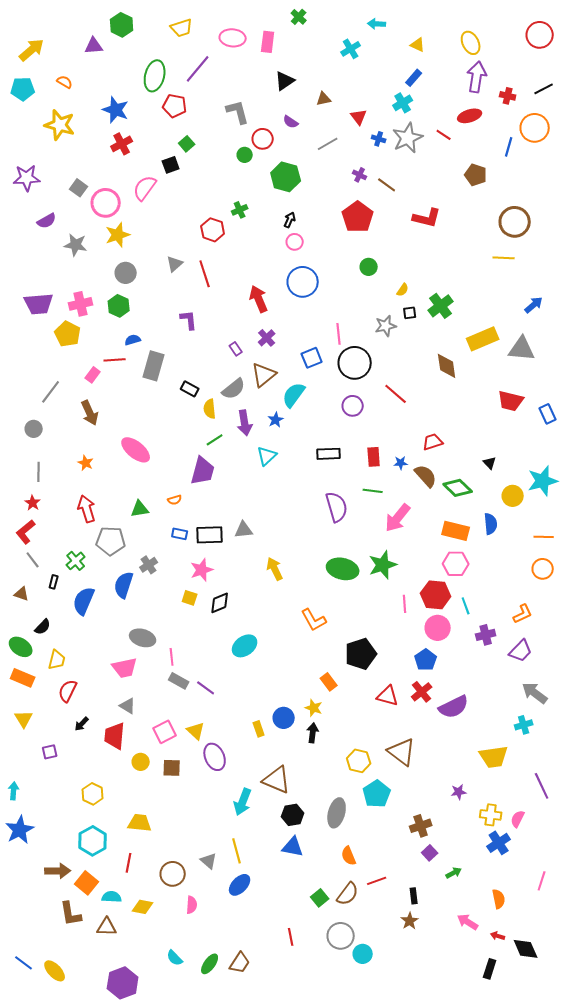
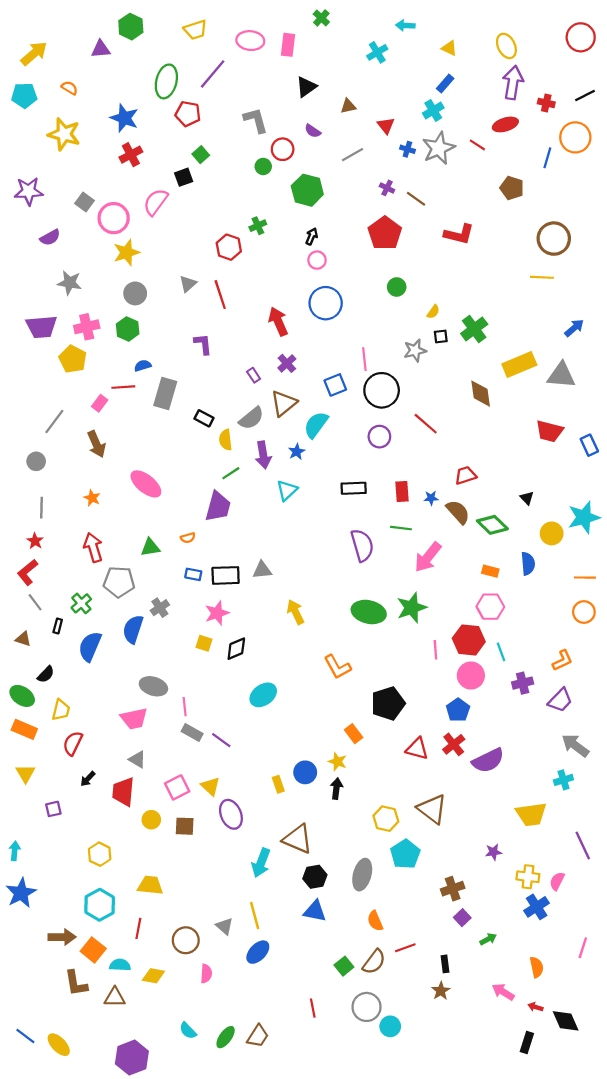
gray star: (76, 245) -> (69, 283), moved
orange rectangle: (456, 531) -> (490, 571), size x0.6

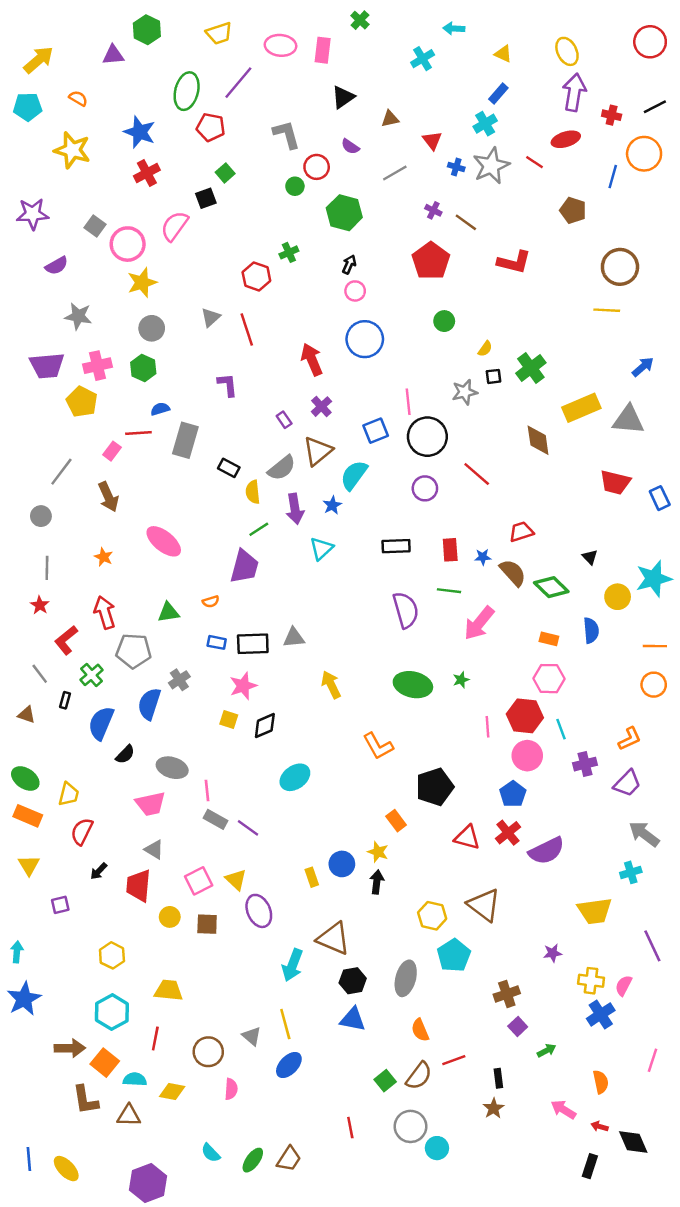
red L-shape: (28, 572) -> (66, 640), moved
green star: (412, 608) -> (461, 680), size x0.5
black semicircle: (46, 674) -> (125, 754), moved
blue line: (25, 1036) -> (29, 1159), turned 48

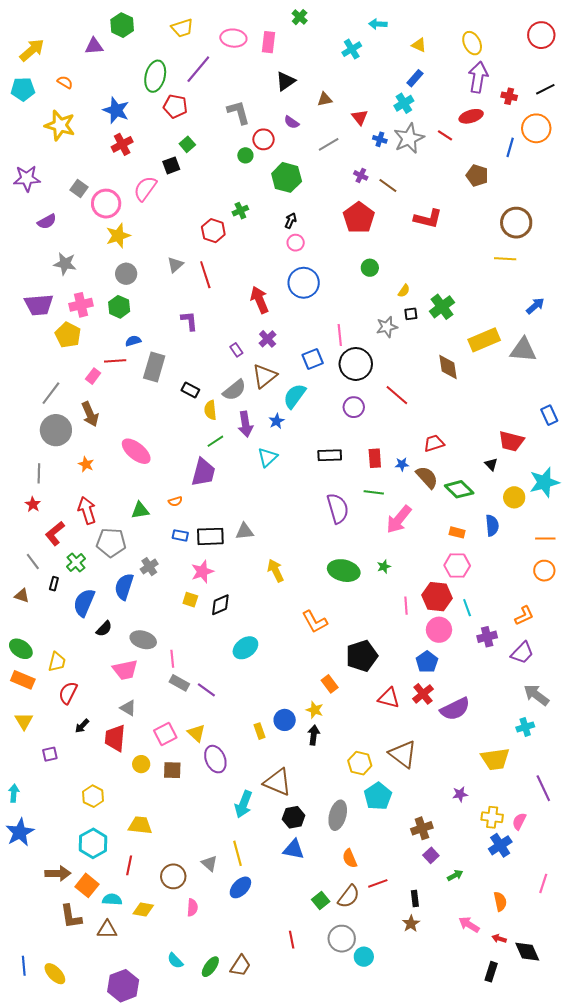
red trapezoid: (615, 482) -> (511, 441), moved
gray circle: (41, 516) -> (56, 430), moved, size x1.8

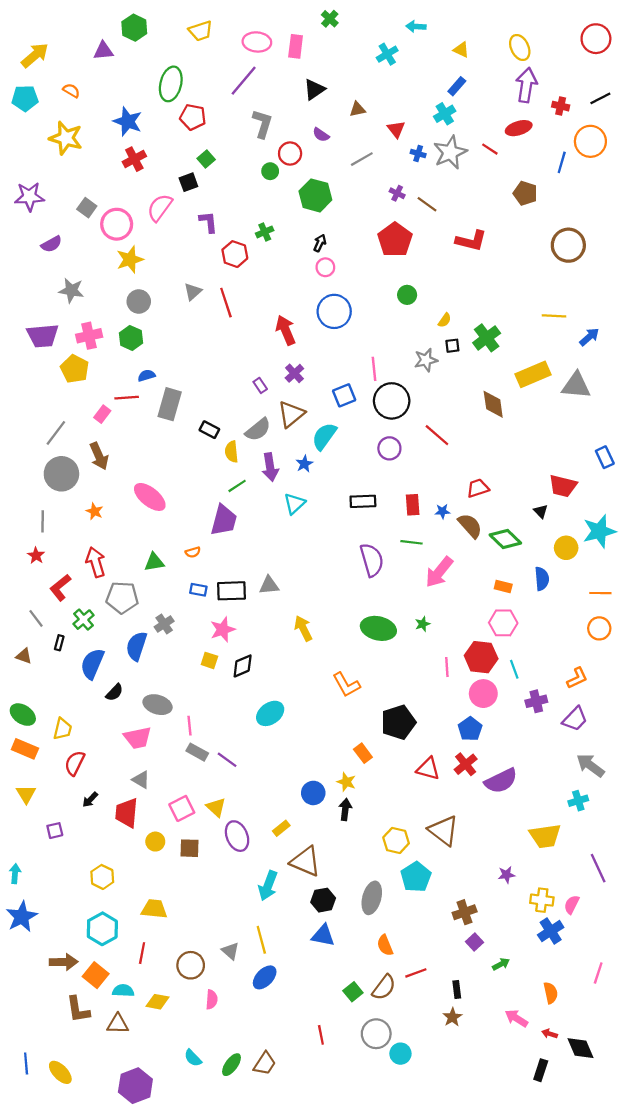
purple line: (198, 69) -> (244, 81), moved
gray L-shape: (238, 112) -> (262, 124), turned 32
yellow line: (505, 259) -> (554, 316), moved
purple L-shape: (189, 321) -> (208, 222), moved
yellow rectangle: (259, 731) -> (281, 828), moved, turned 70

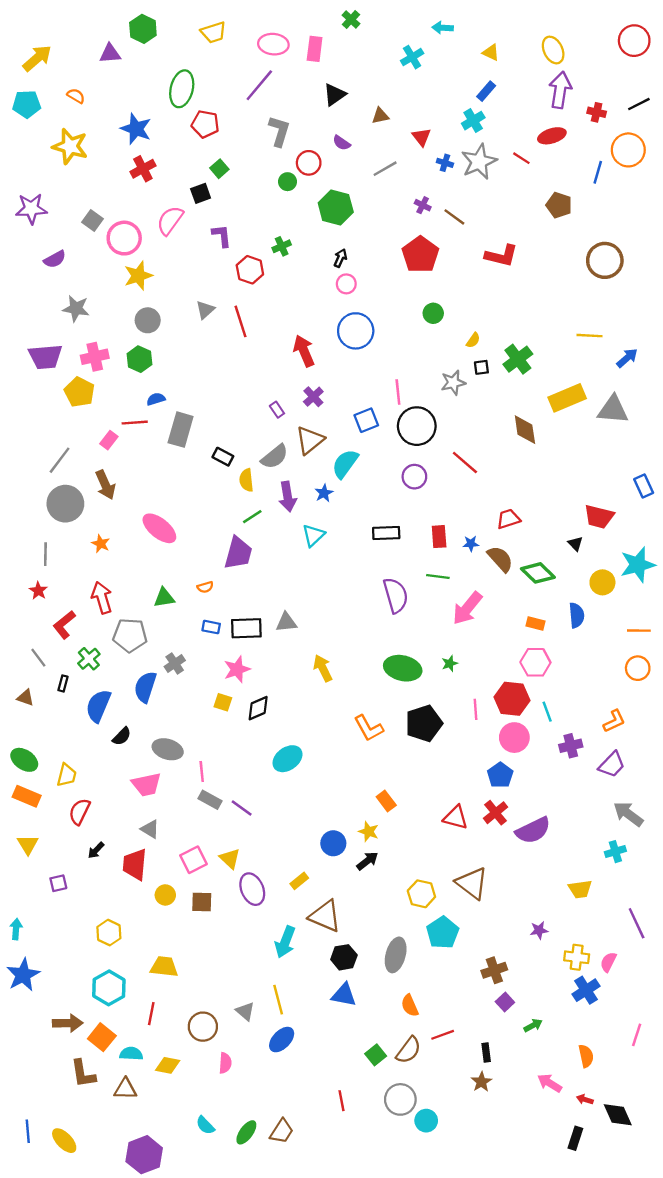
black pentagon: (398, 722) -> (424, 723), moved
black arrow: (345, 810) -> (367, 861), turned 45
yellow trapezoid: (545, 836) -> (580, 889), size x0.7

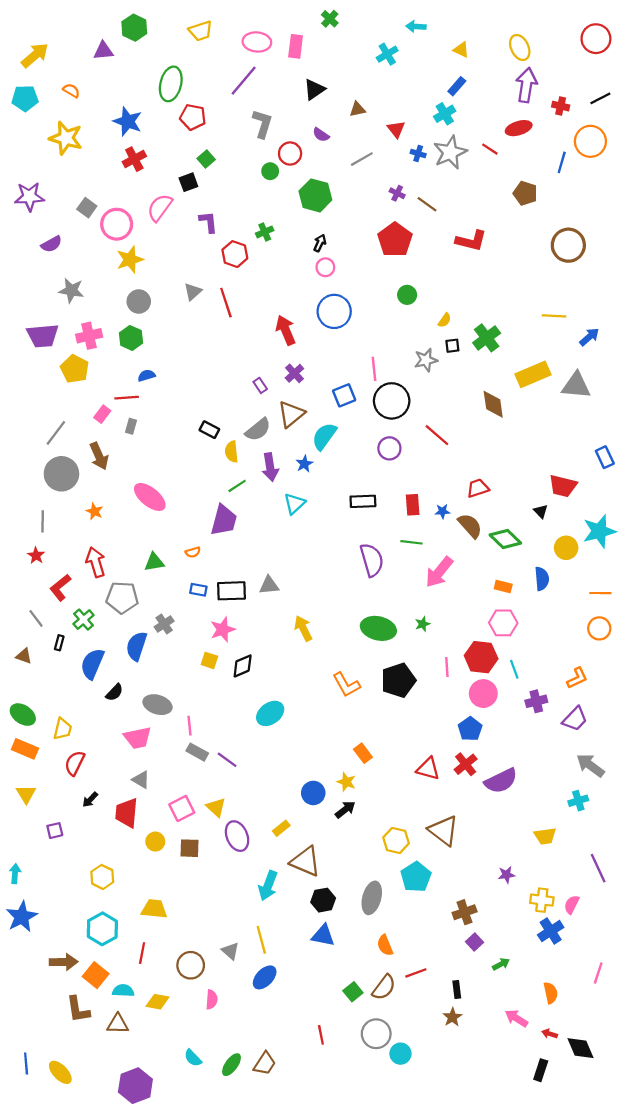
gray rectangle: (181, 430) -> (131, 426), moved, size x0.5

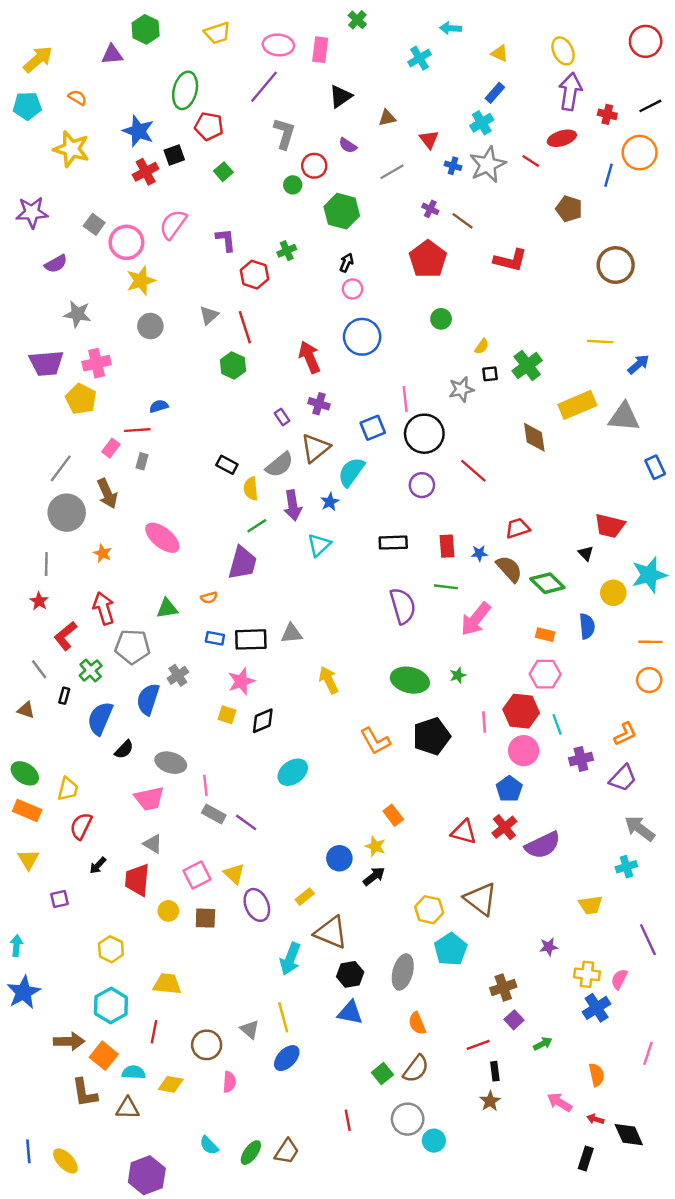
black square: (188, 182) -> (174, 155), moved
green hexagon: (131, 338) -> (233, 366), moved
purple cross: (294, 373) -> (319, 404), turned -30
blue rectangle: (605, 457) -> (655, 467), moved
red line: (416, 973) -> (478, 1045), moved

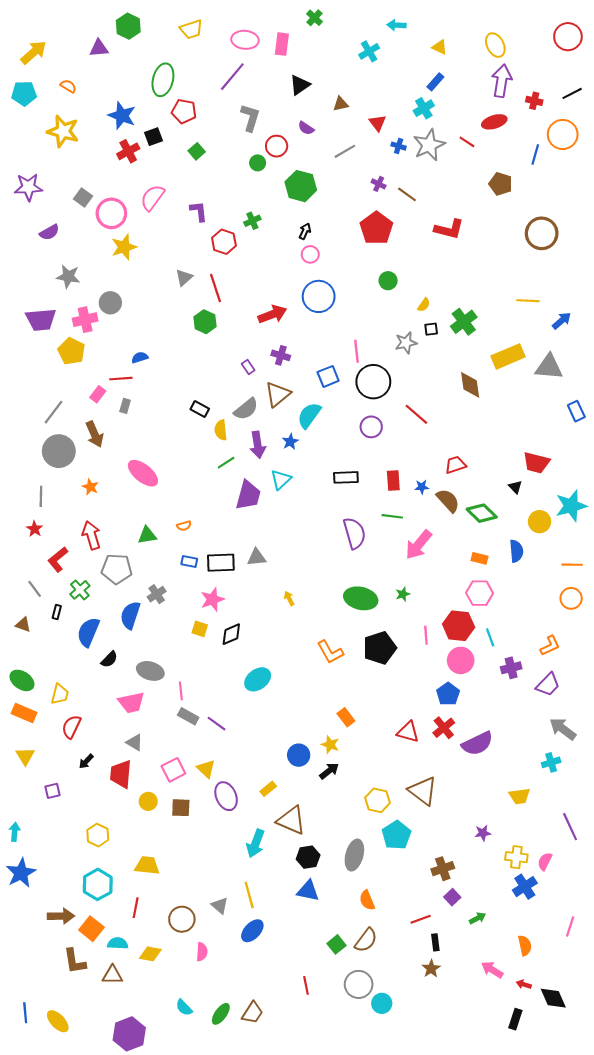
gray circle: (150, 326) -> (110, 303), moved
red arrow: (309, 357) -> (272, 314), turned 92
purple trapezoid: (242, 563) -> (248, 495), moved
yellow arrow: (329, 680) -> (289, 598), size x0.6

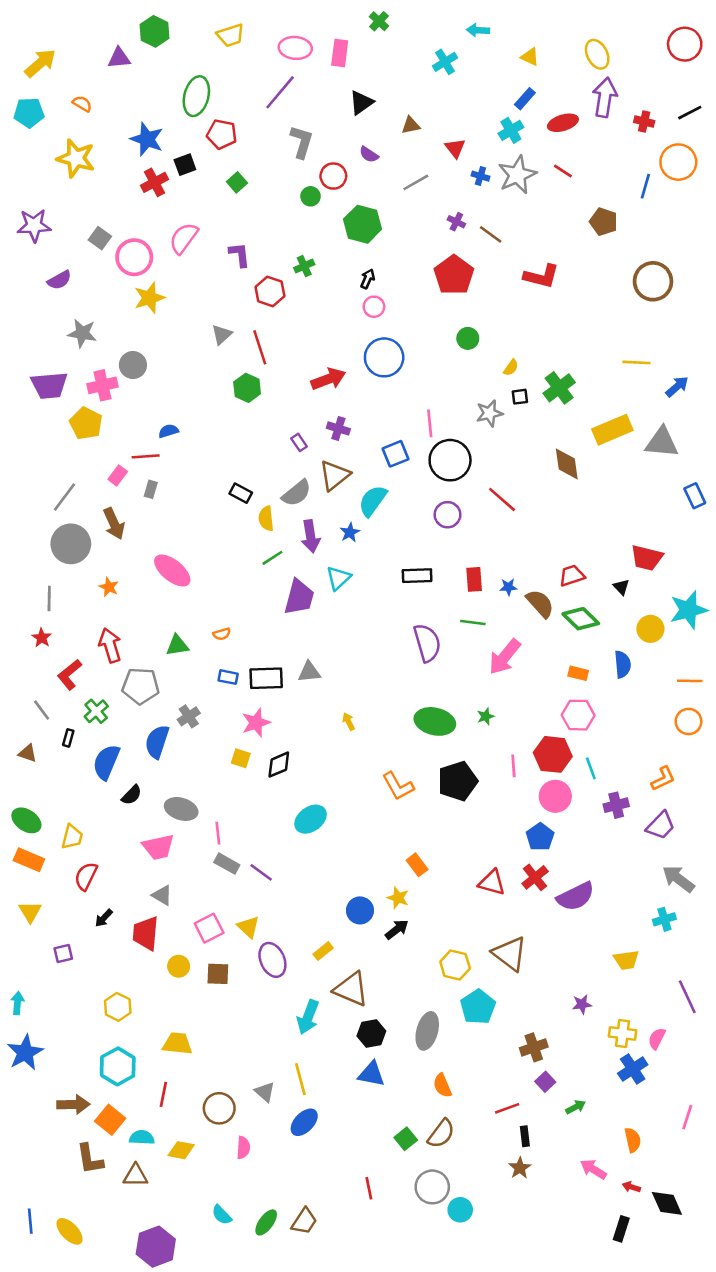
red ellipse: (494, 122) -> (563, 123), moved
red trapezoid: (455, 465) -> (572, 576), moved

